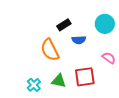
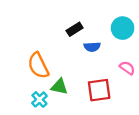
orange semicircle: (50, 50) -> (38, 66), moved
green triangle: (59, 81) -> (59, 87), moved

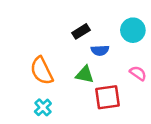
green triangle: (59, 87) -> (85, 74), moved

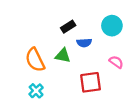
green triangle: (85, 74) -> (63, 56), moved

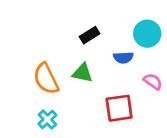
blue semicircle: (84, 43) -> (123, 58), moved

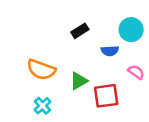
green triangle: (83, 73) -> (79, 81), moved, turned -42
orange semicircle: (46, 79) -> (41, 70), turned -44

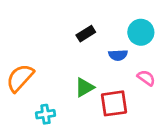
orange semicircle: (41, 70) -> (20, 78), moved, turned 112
cyan cross: (42, 106) -> (45, 114), turned 35

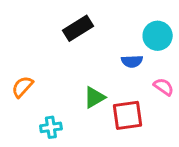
black rectangle: (86, 34) -> (78, 28), moved, size x1.4
orange semicircle: (20, 78) -> (22, 87), size x0.7

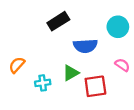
blue semicircle: (132, 61) -> (85, 46), moved, size x1.5
cyan cross: (51, 127) -> (43, 83), moved

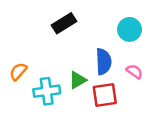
blue semicircle: (85, 46) -> (104, 62), moved, turned -90
cyan cross: (43, 83) -> (47, 91), size x1.5

